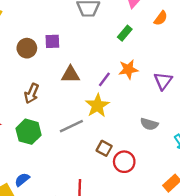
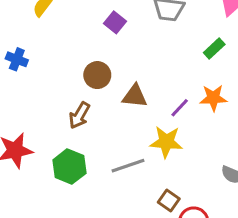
purple square: (52, 41) -> (115, 22), moved, turned 35
brown circle: (27, 48) -> (97, 75), moved
yellow star: (97, 106) -> (166, 142), turned 30

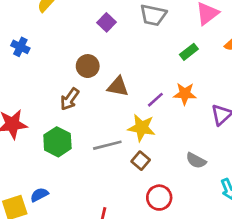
brown square: (169, 200) -> (141, 161), moved

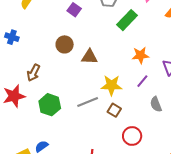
green rectangle: (189, 52) -> (127, 20), moved, size x1.5
brown arrow: (70, 99) -> (33, 73), moved
purple line: (155, 100) -> (142, 81), moved
gray semicircle: (196, 160) -> (156, 104), turned 49

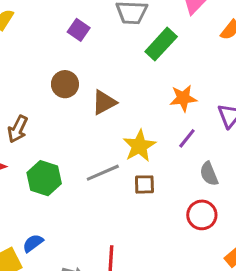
brown triangle: (89, 57) -> (104, 102), turned -30
yellow star: (111, 85) -> (139, 146), turned -30
brown square: (114, 110) -> (144, 184), turned -32
red circle: (132, 136) -> (202, 215), moved

